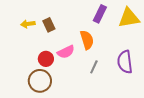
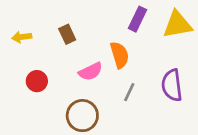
yellow arrow: (28, 24) -> (22, 37), moved
red circle: (46, 59) -> (37, 81), moved
brown circle: (40, 81) -> (82, 116), moved

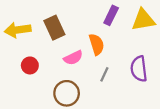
brown rectangle: (67, 34) -> (54, 28), size x1.5
yellow arrow: (22, 37) -> (18, 30), size x1.6

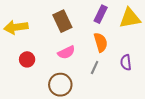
brown rectangle: (54, 28) -> (62, 21), moved
orange semicircle: (97, 44) -> (101, 42), moved
purple semicircle: (139, 69) -> (126, 62), size x0.7

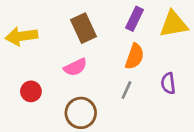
orange semicircle: (101, 42) -> (135, 56), turned 36
pink semicircle: (66, 52) -> (75, 67), moved
red circle: (27, 59) -> (31, 91), moved

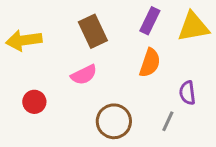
gray line: (126, 90) -> (168, 121), moved
brown circle: (81, 113) -> (114, 121), moved

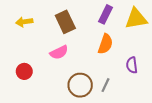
yellow arrow: (24, 40) -> (24, 22), moved, size x0.7
gray line: (168, 121) -> (105, 85), moved

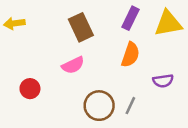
yellow arrow: (24, 22) -> (14, 23), moved
purple semicircle: (132, 65) -> (163, 81), turned -91

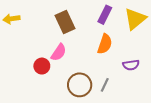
yellow triangle: (168, 23) -> (135, 19), turned -30
pink semicircle: (73, 65) -> (59, 52), turned -30
red circle: (30, 89) -> (42, 66), moved

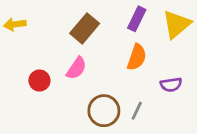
brown rectangle: (65, 22) -> (85, 28), turned 65
red circle: (42, 66) -> (39, 81), moved

